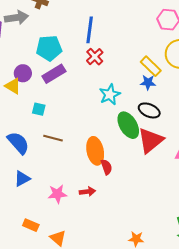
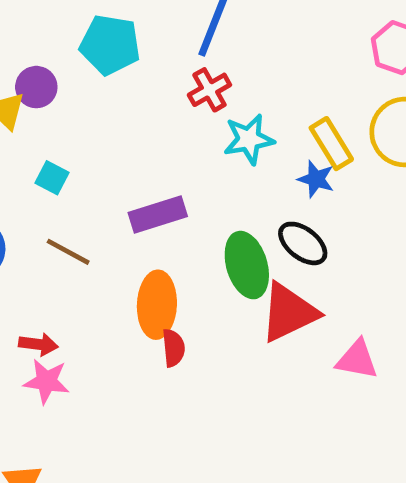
purple rectangle: (54, 74) -> (158, 214), moved
cyan star: (110, 94) -> (249, 139), moved
red arrow: (87, 192) -> (38, 344), moved

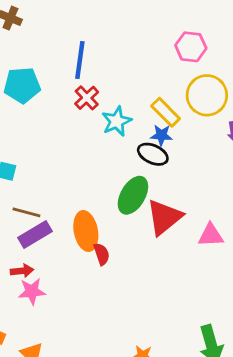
purple rectangle: (158, 214) -> (35, 234), moved
black ellipse: (303, 243) -> (153, 154), moved
green ellipse: (247, 265) -> (133, 195), turned 60

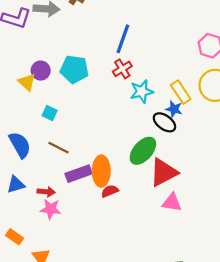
cyan pentagon: (22, 85) -> (74, 69), moved
purple rectangle: (35, 234) -> (79, 174), moved
pink triangle: (211, 235) -> (172, 203), moved
red semicircle: (102, 254) -> (110, 191), turned -105

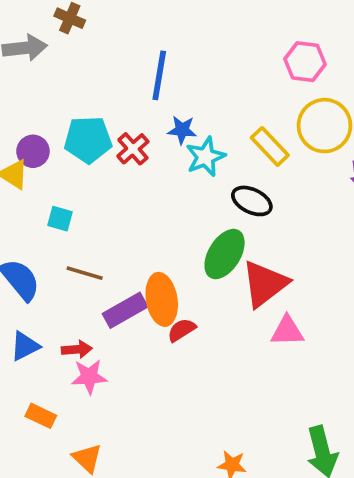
red cross: (122, 69) -> (133, 149), moved
blue star: (174, 109) -> (182, 130), moved
orange rectangle: (15, 237) -> (41, 416), moved

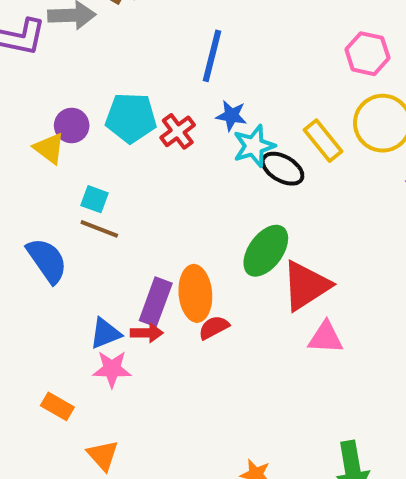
black ellipse: (252, 201) -> (283, 169), moved
brown line: (85, 273) -> (99, 229), moved
purple rectangle: (125, 310) -> (156, 302), turned -45
blue triangle: (25, 346) -> (105, 333), moved
red arrow: (77, 349) -> (147, 333), moved

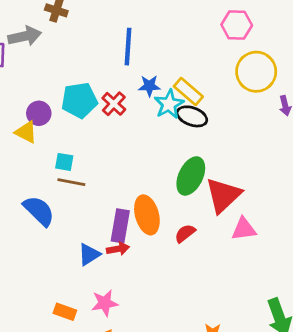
yellow rectangle: (323, 141) -> (188, 91), moved
red semicircle: (214, 328) -> (185, 233), moved
pink star: (112, 369) -> (105, 303), moved

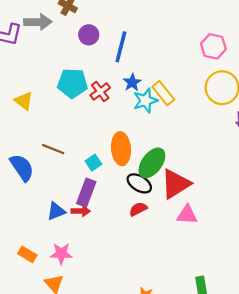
blue star: (149, 86) -> (132, 82), turned 30
purple circle: (39, 113) -> (89, 35), moved
black ellipse: (192, 116) -> (139, 183), moved
cyan square: (64, 162) -> (93, 163), moved, turned 35
orange ellipse: (147, 215) -> (121, 149), moved

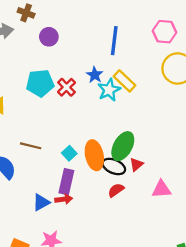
blue line: (121, 47) -> (114, 41), moved
orange ellipse: (121, 149) -> (94, 155), moved
red triangle: (176, 184) -> (136, 164), moved, size x0.5

